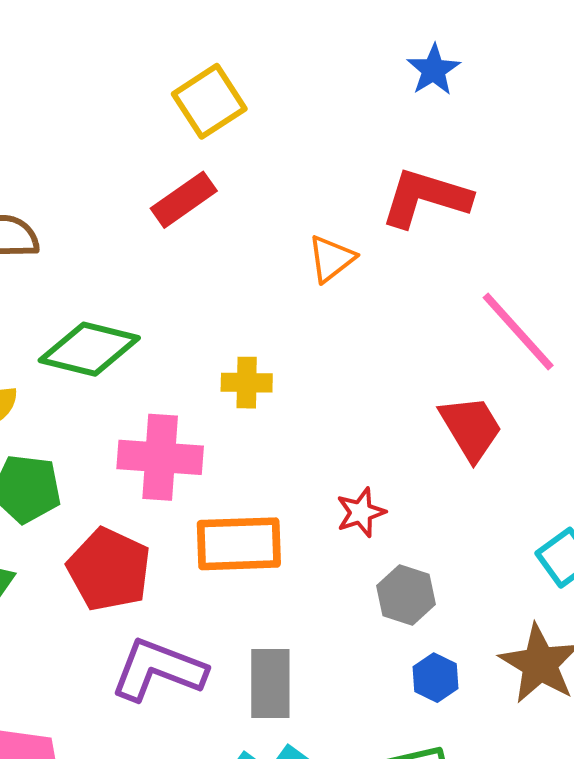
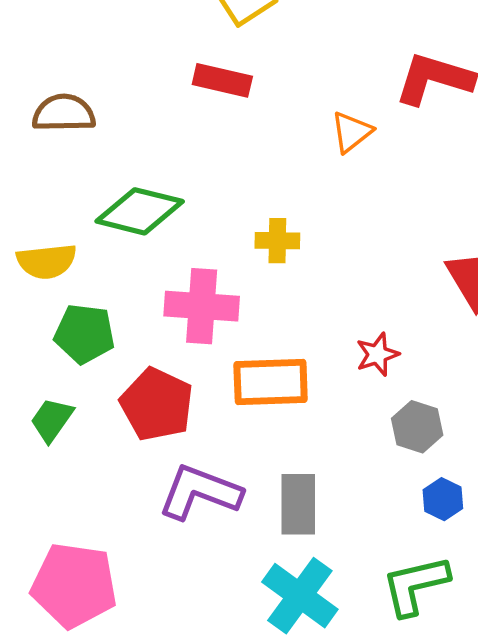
red rectangle: (184, 200) -> (222, 80), turned 48

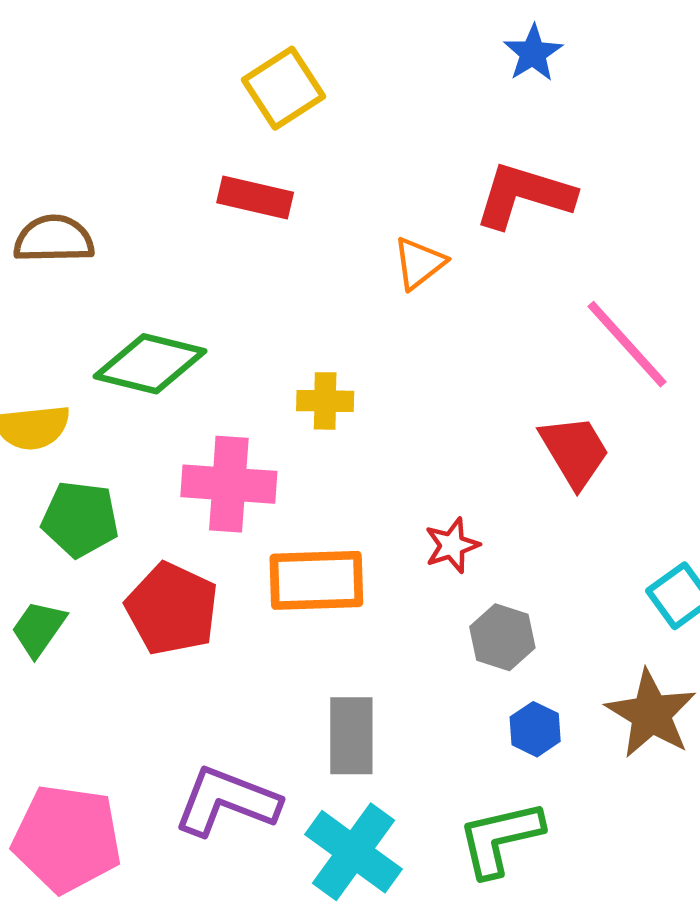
purple L-shape: (200, 492) -> (227, 801), moved

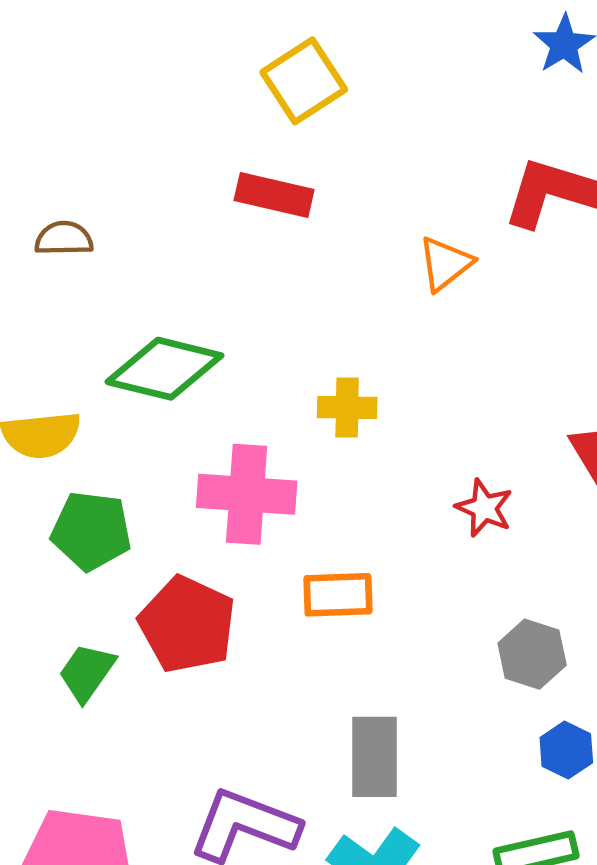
brown semicircle: (54, 239) -> (64, 238), size x0.7
red star: (452, 545) -> (484, 508), moved, turned -30
orange rectangle: (316, 580) -> (338, 595), size x0.7
green trapezoid: (39, 628) -> (87, 672), moved

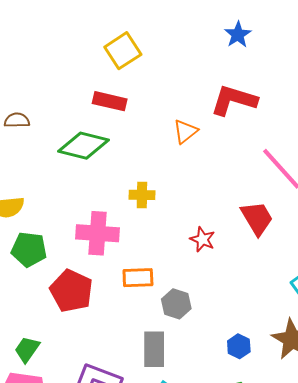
green diamond: (164, 369) -> (83, 146), moved
gray hexagon: (532, 654) -> (176, 304), moved
green trapezoid: (87, 672) -> (27, 349), moved

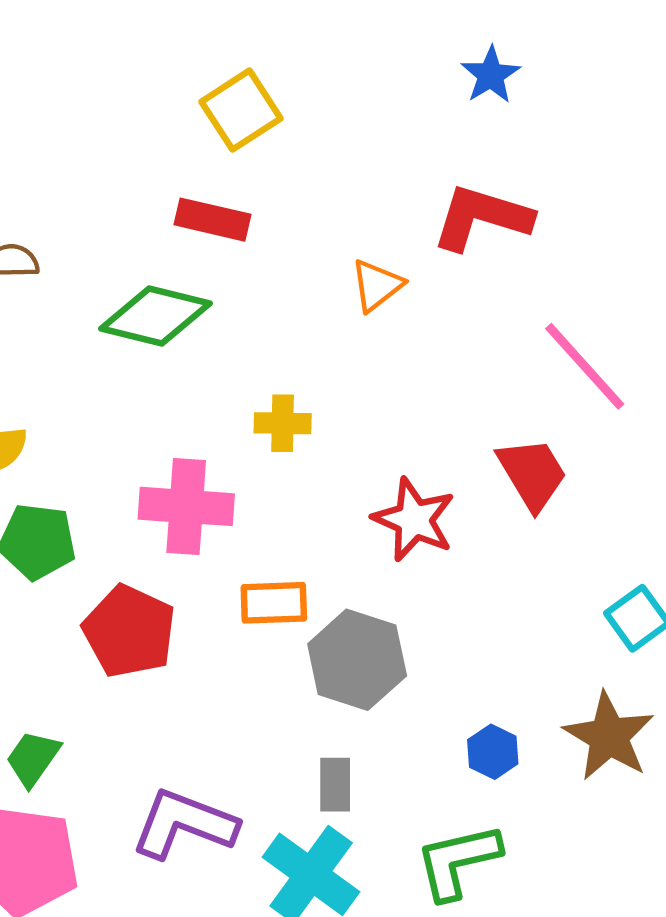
red star: (202, 239) -> (414, 520), size x1.5
gray hexagon: (176, 304) -> (357, 660), size x1.5
gray rectangle: (154, 349) -> (335, 785), moved, size x0.7

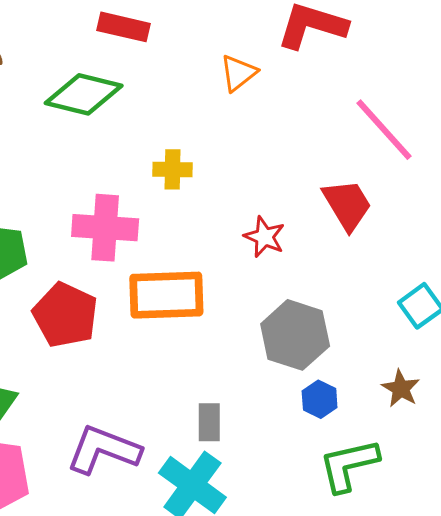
red star: (414, 520) -> (264, 237), size x0.7
orange rectangle: (274, 603) -> (166, 295), size x1.6
gray hexagon: (357, 660) -> (295, 335), moved
brown star: (609, 736) -> (401, 389), size x0.6
green L-shape: (458, 861) -> (349, 465), moved

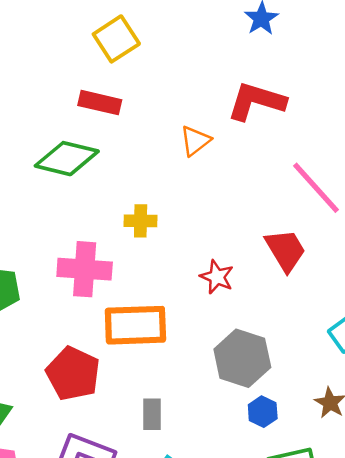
red pentagon: (65, 315) -> (73, 374), moved
gray rectangle: (209, 422) -> (152, 414), moved

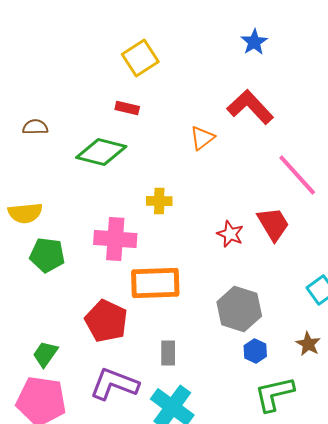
red L-shape: (256, 101) -> (250, 107), turned 30
red rectangle: (100, 103) -> (127, 108), size x0.7
red star: (217, 277) -> (230, 234), moved

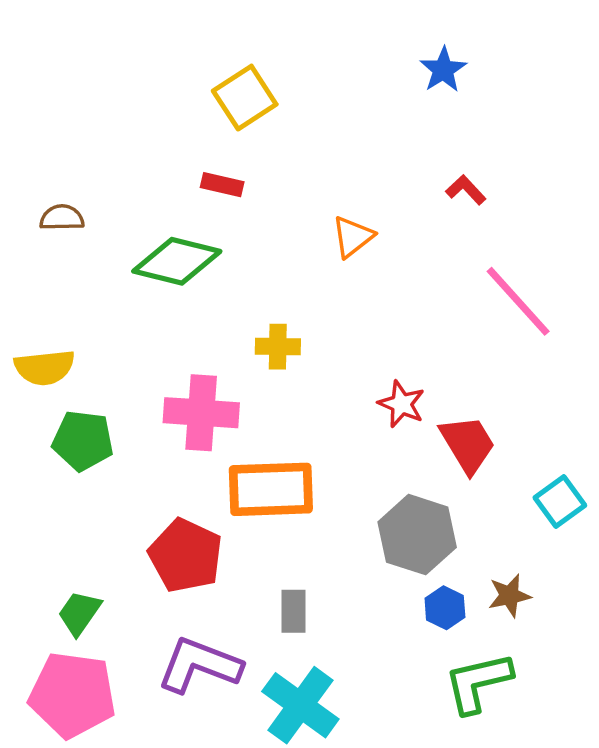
red L-shape: (250, 107) -> (466, 190), moved, size x0.5
red trapezoid: (273, 224) -> (468, 444), moved
brown star: (308, 344) -> (509, 596), moved, turned 30

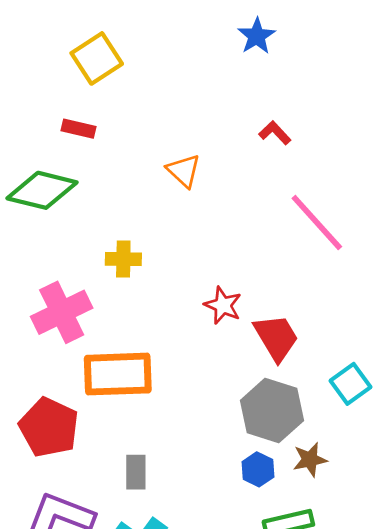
orange triangle: (353, 237) -> (184, 171), turned -39
pink cross: (201, 413) -> (62, 312), turned -30
gray hexagon: (417, 535) -> (272, 410), moved

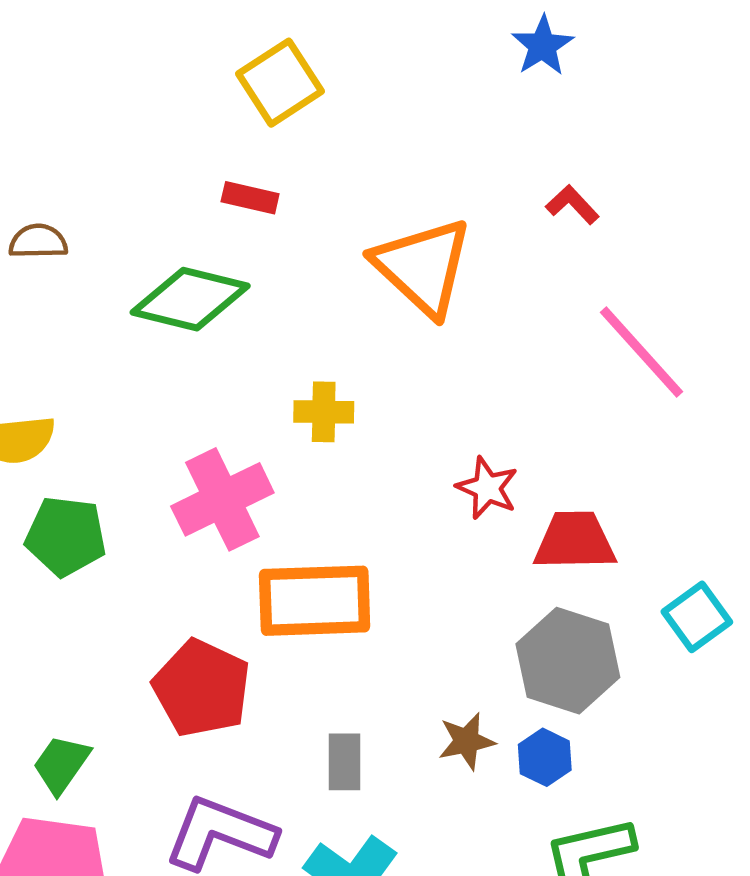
orange triangle: (184, 171) -> (423, 267), size x1.8
red trapezoid: (276, 338) -> (575, 541), turned -60
brown star: (310, 460) -> (467, 741), moved

